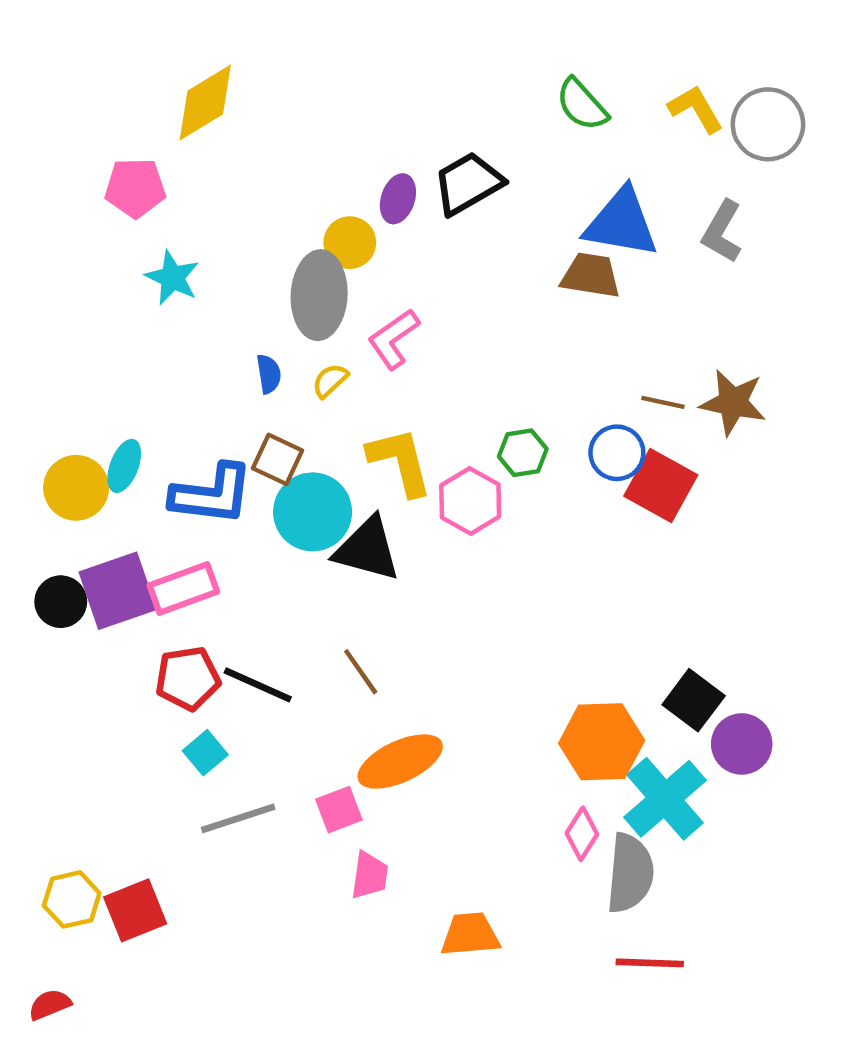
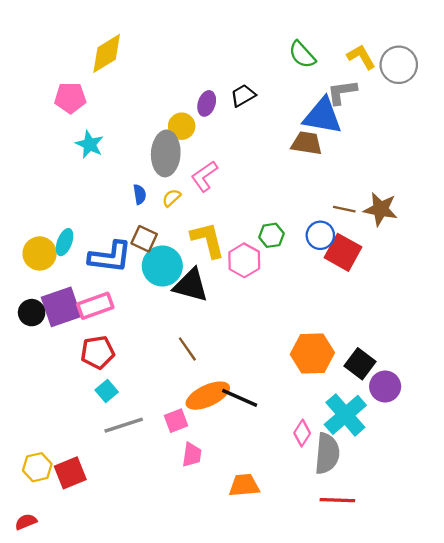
black trapezoid: (468, 183) -> (243, 95), size x0.7
gray L-shape: (722, 232) -> (342, 92), moved, turned 52
black line: (258, 685) -> (240, 398), moved
orange hexagon: (602, 742) -> (312, 354), moved

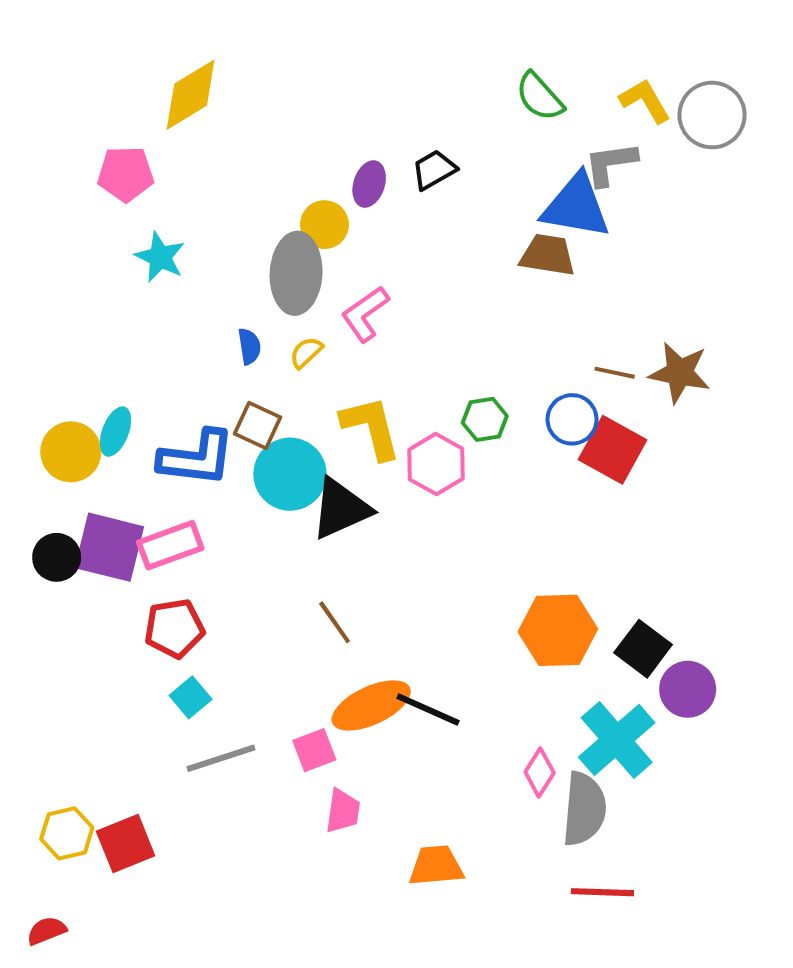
black triangle: (191, 285) -> (341, 509), turned -39
purple square: (61, 307) -> (109, 547), turned 33

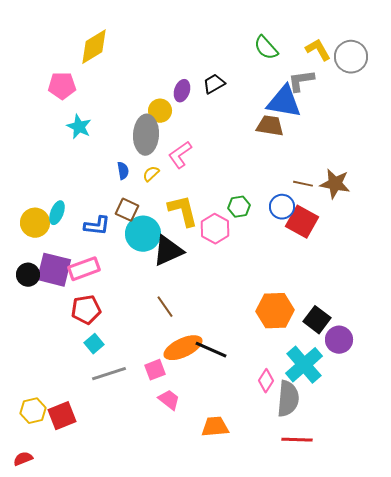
blue L-shape: (197, 458) -> (97, 226), size x0.7
pink trapezoid: (343, 811) -> (169, 400), turned -60

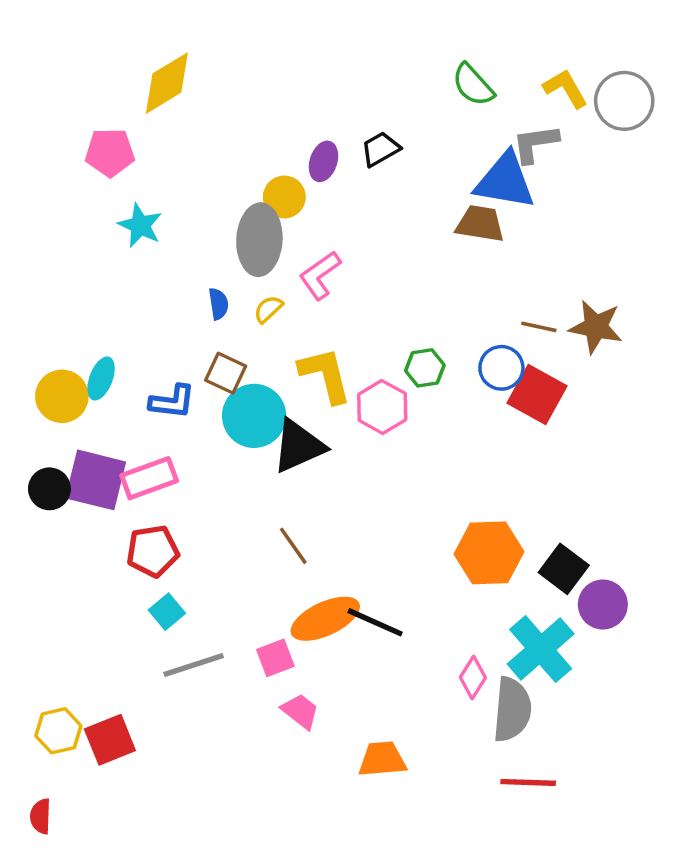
red semicircle: (23, 459) -> (41, 816), turned -66

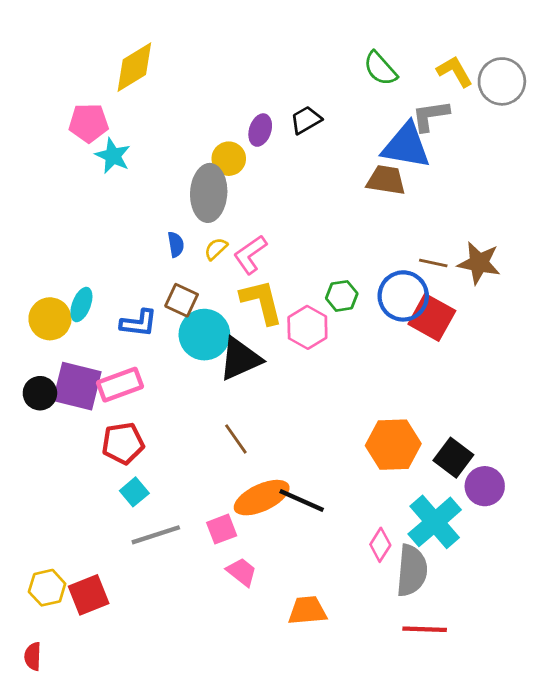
cyan star: (140, 225) -> (113, 156), moved
pink L-shape: (320, 275) -> (250, 254), moved
blue circle: (501, 368) -> (403, 296), size x1.4

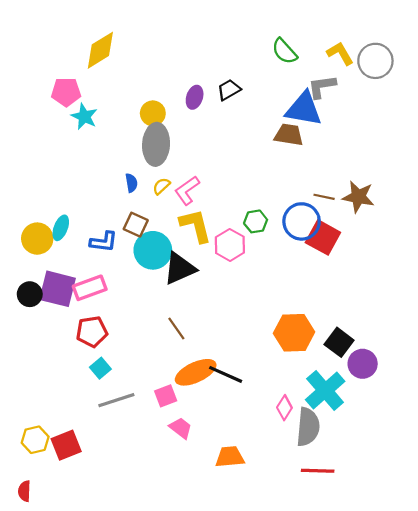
yellow circle: (229, 159) -> (153, 113), moved

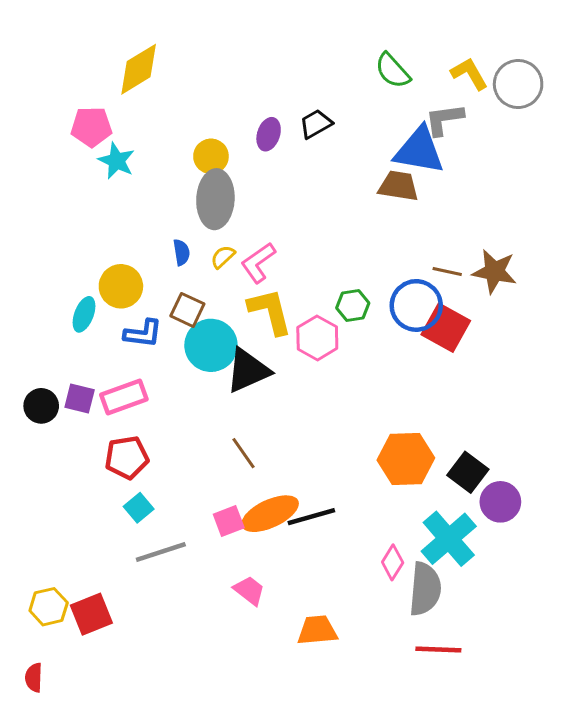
yellow circle: (37, 239) -> (121, 286), moved
purple square: (58, 289) -> (80, 398), size x0.6
black line: (226, 374) -> (311, 517), turned -40
pink square: (166, 396) -> (229, 521), moved

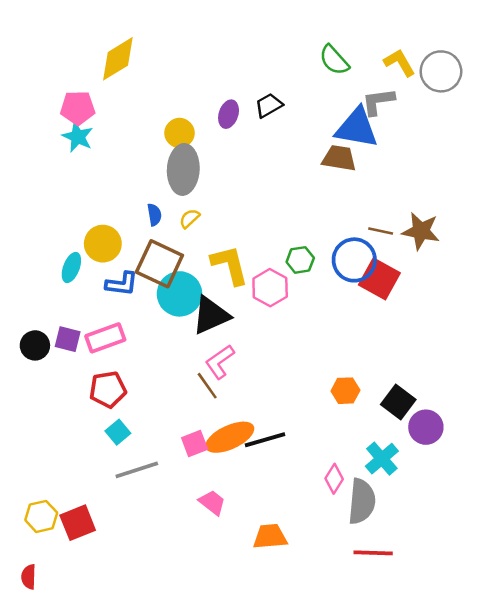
cyan star: (116, 161) -> (78, 137), moved
pink L-shape: (258, 263) -> (220, 362), moved
brown square: (187, 310) -> (159, 264), size x1.6
orange hexagon: (406, 459) -> (345, 391), size x0.6
cyan cross: (449, 539) -> (382, 459), size x0.7

